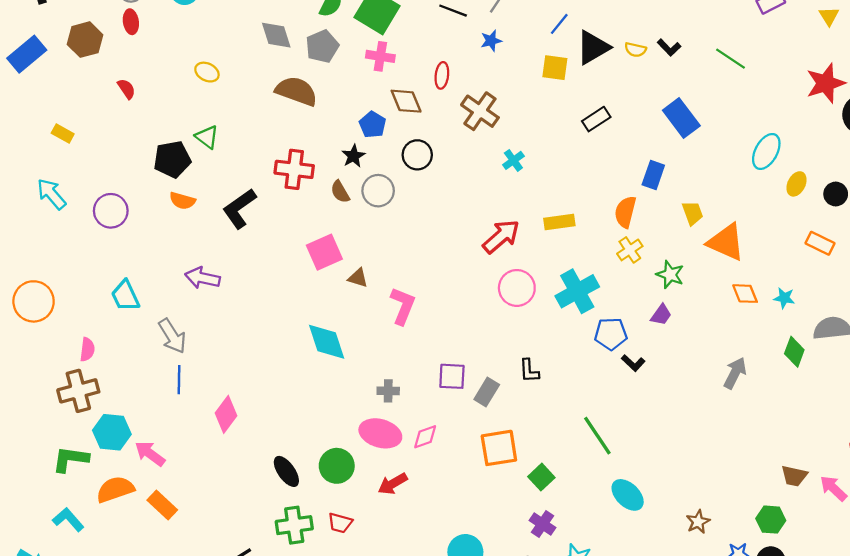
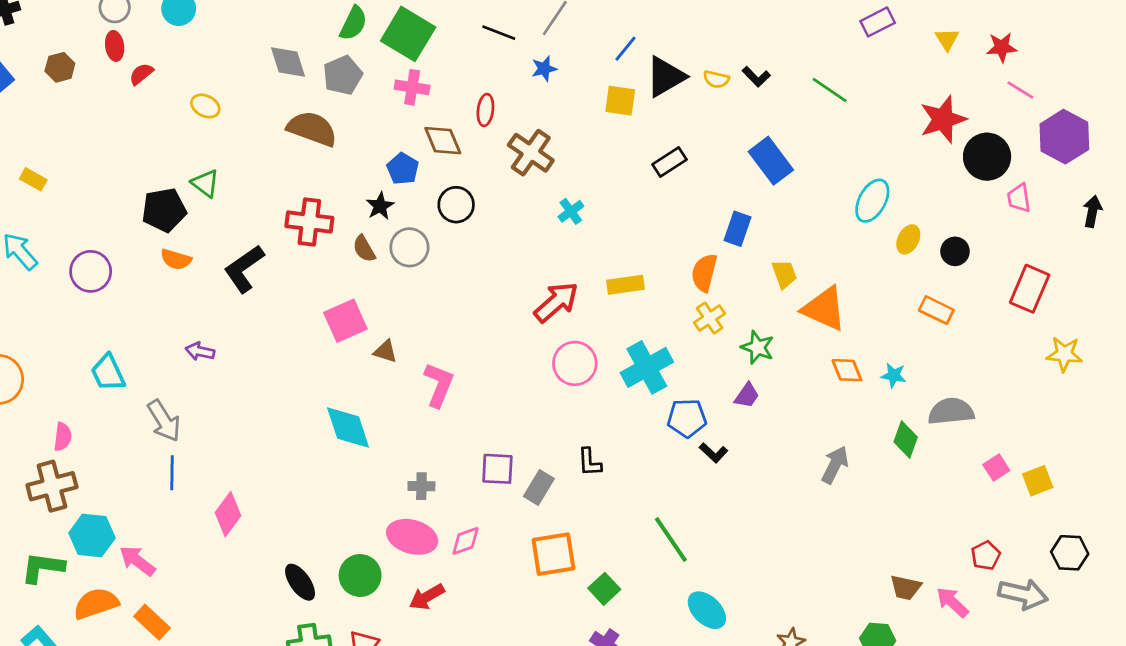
brown hexagon: (85, 40) -> (60, 67), size x0.7
red semicircle: (126, 89) -> (141, 74), moved, turned -95
purple arrow: (202, 278) -> (200, 351), size x0.7

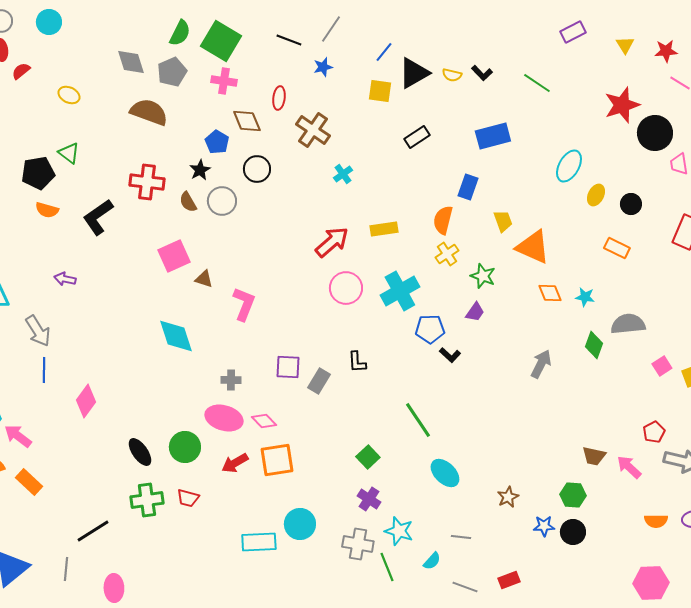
blue rectangle: (771, 161) -> (493, 136), turned -68
pink diamond: (465, 541) -> (264, 421), turned 65
orange square: (553, 554) -> (277, 460), moved

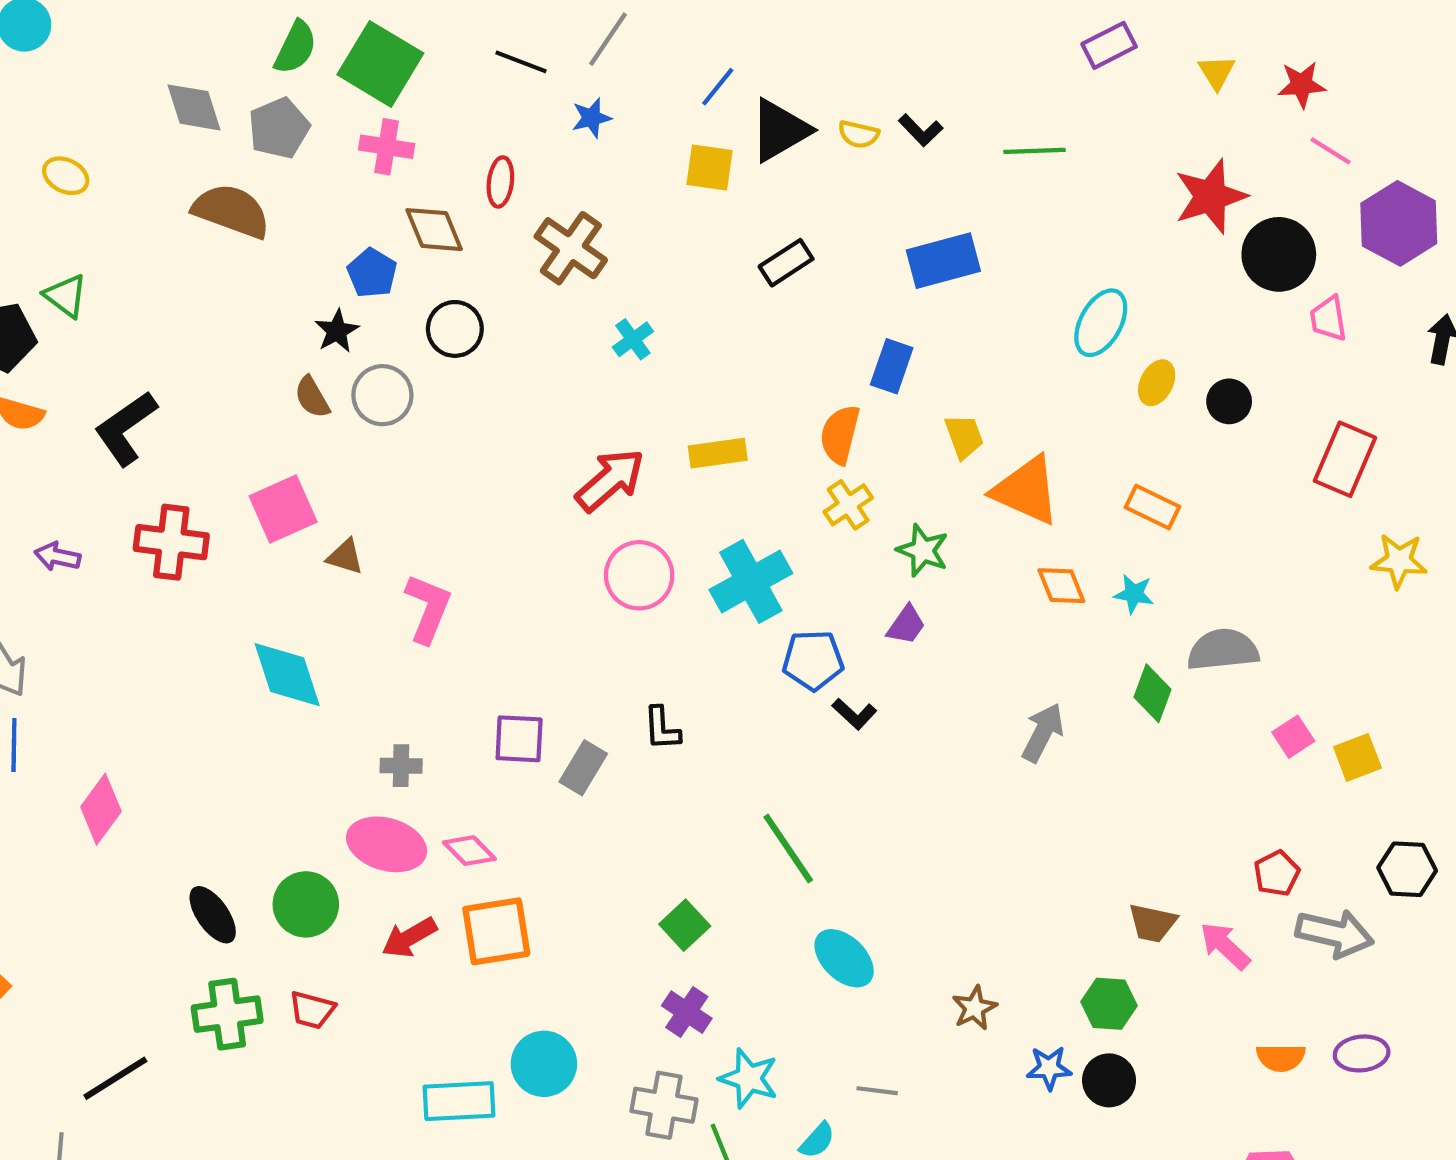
green line: (537, 83) -> (1034, 151), turned -36
red cross: (147, 182) -> (171, 542), moved
orange rectangle: (617, 248) -> (1152, 507), moved

